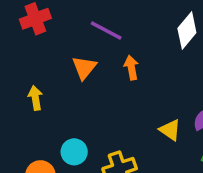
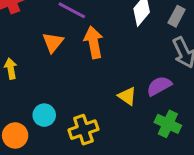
orange arrow: (131, 68) -> (94, 42), size x1.5

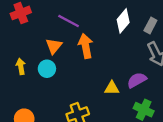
yellow triangle: (127, 96) -> (112, 88), turned -35
cyan circle: (44, 115) -> (47, 69), moved

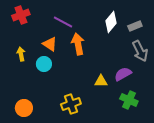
gray rectangle: (150, 25) -> (135, 26), turned 40
orange triangle: (54, 46) -> (50, 44), turned -35
yellow arrow: (21, 66) -> (21, 54), moved

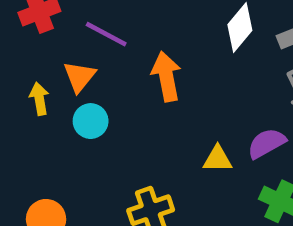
purple line: (63, 22) -> (106, 34), moved
orange triangle: (50, 44) -> (79, 76), moved, turned 35

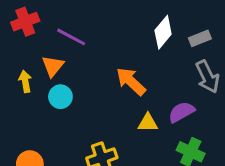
orange arrow: (166, 76) -> (131, 81), moved, turned -36

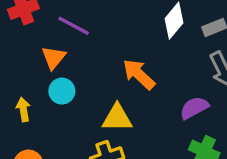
yellow arrow: (25, 81) -> (23, 109), moved
yellow triangle: (148, 123) -> (117, 118), moved, size x1.4

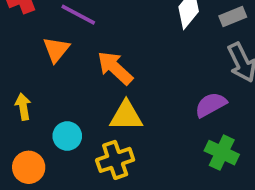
orange arrow: (139, 74) -> (115, 68), moved
cyan circle: (62, 91) -> (67, 136), moved

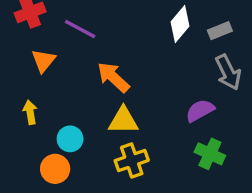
orange triangle: (56, 50) -> (43, 61), moved
yellow cross: (115, 160) -> (132, 161), moved
orange circle: (29, 167) -> (55, 169), moved

